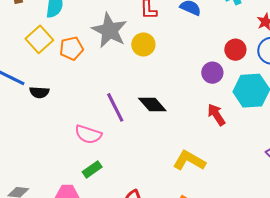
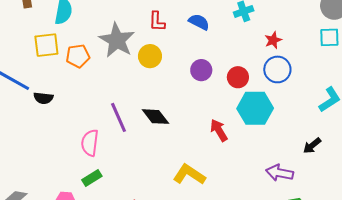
yellow square: (39, 39) -> (46, 45), turned 32
red circle: (235, 50) -> (238, 77), moved
purple circle: (212, 73) -> (201, 70), moved
pink semicircle: (88, 134) -> (90, 143), turned 76

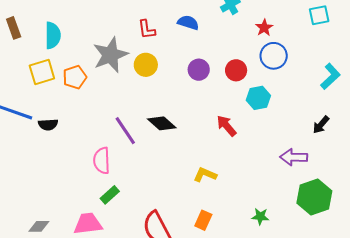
gray star: (117, 40) -> (110, 55), turned 30
cyan hexagon: (255, 108) -> (258, 98), size x0.7
yellow L-shape: (189, 175) -> (205, 175), size x0.7

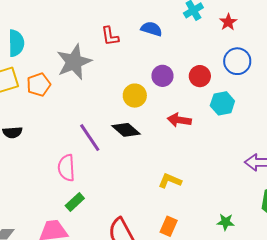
red star: (264, 28) -> (228, 22), moved
yellow circle: (146, 65) -> (135, 96), moved
red arrow: (226, 126) -> (179, 120), moved, turned -40

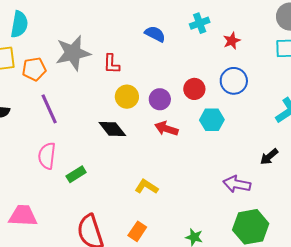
red L-shape: (110, 36) -> (111, 64), moved
purple circle: (162, 76) -> (160, 99), moved
purple line: (90, 138) -> (49, 109), moved
green rectangle: (75, 202) -> (76, 174), moved

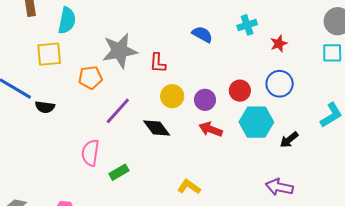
orange pentagon: (34, 69) -> (90, 78), moved
purple line: (49, 109) -> (118, 111), moved, turned 64
cyan hexagon: (212, 120) -> (256, 122), size x1.4
black arrow: (269, 157) -> (289, 140), moved

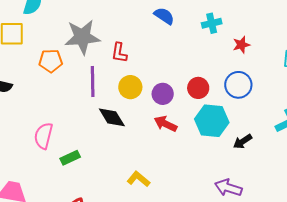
blue semicircle: (202, 34) -> (164, 16), moved
purple line: (118, 111) -> (93, 82), moved, turned -48

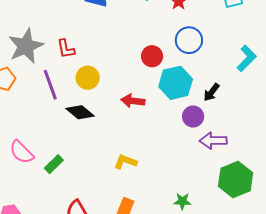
purple circle: (163, 94) -> (193, 116), moved
pink semicircle: (44, 136) -> (22, 152), turned -40

